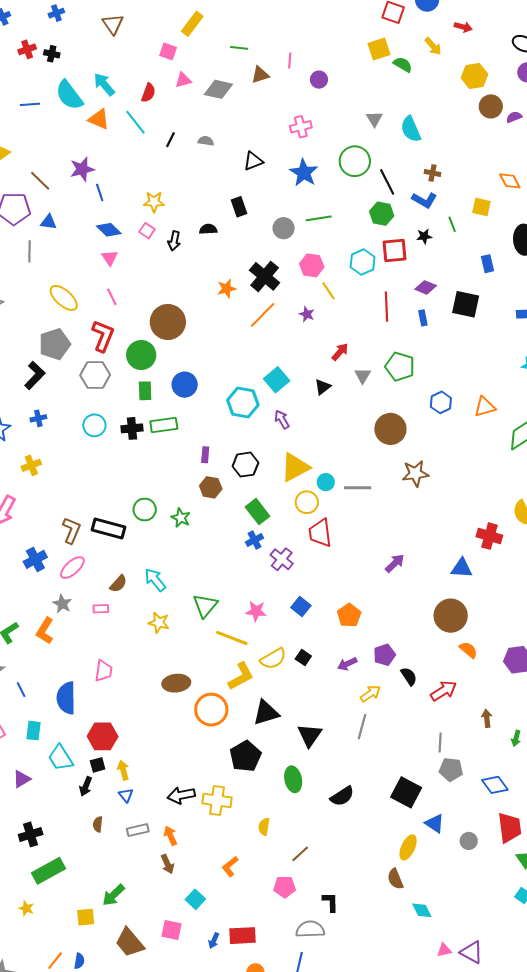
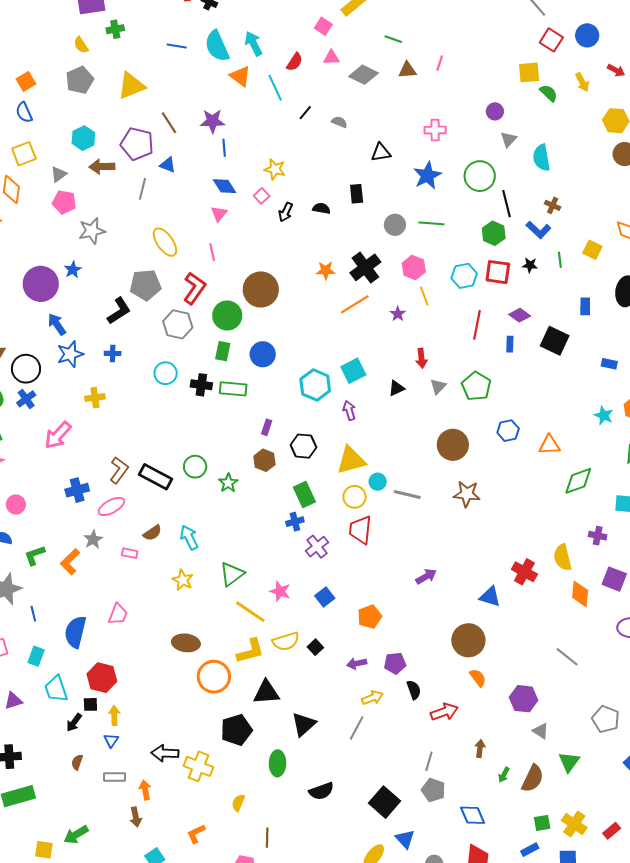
purple circle: (319, 80) -> (495, 111), moved
red arrow: (340, 352) -> (421, 358), turned 120
brown line: (300, 854) -> (267, 838), turned -60

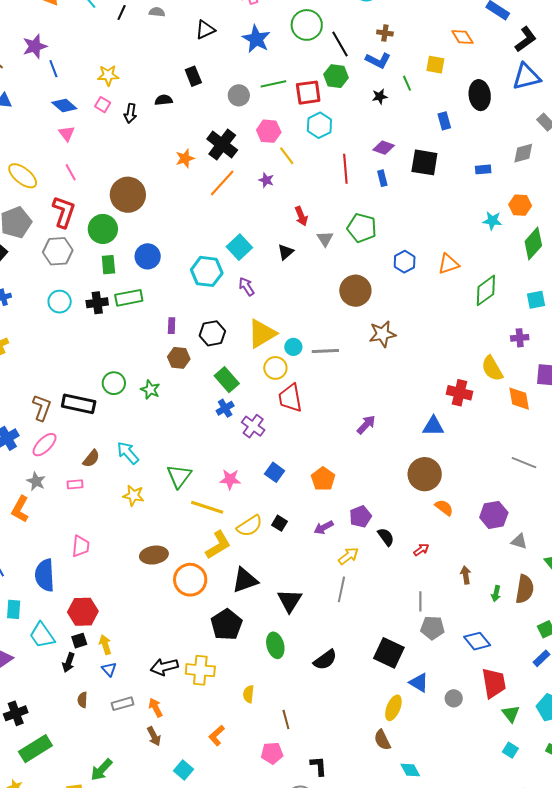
red square: (498, 272) -> (308, 93), moved
red arrow: (444, 712) -> (421, 550), size x0.6

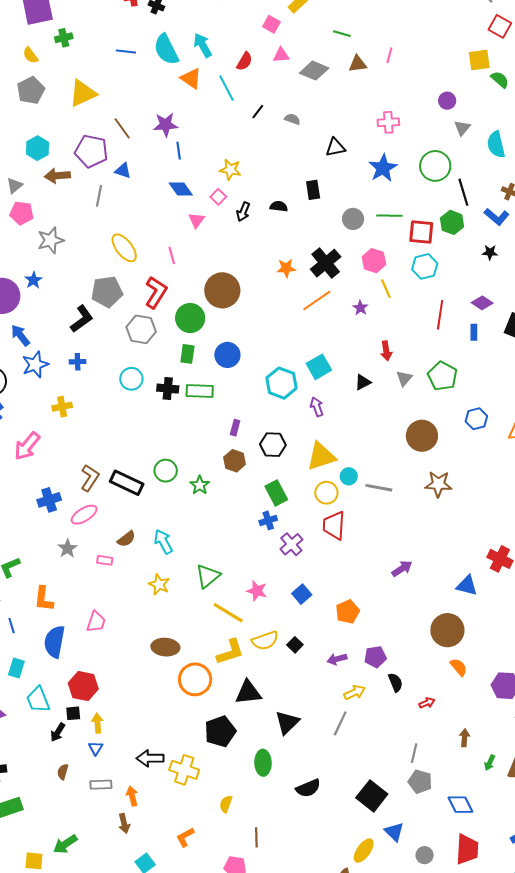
pink triangle: (67, 133) -> (196, 220), moved
orange L-shape: (20, 509) -> (44, 599), moved, turned -36

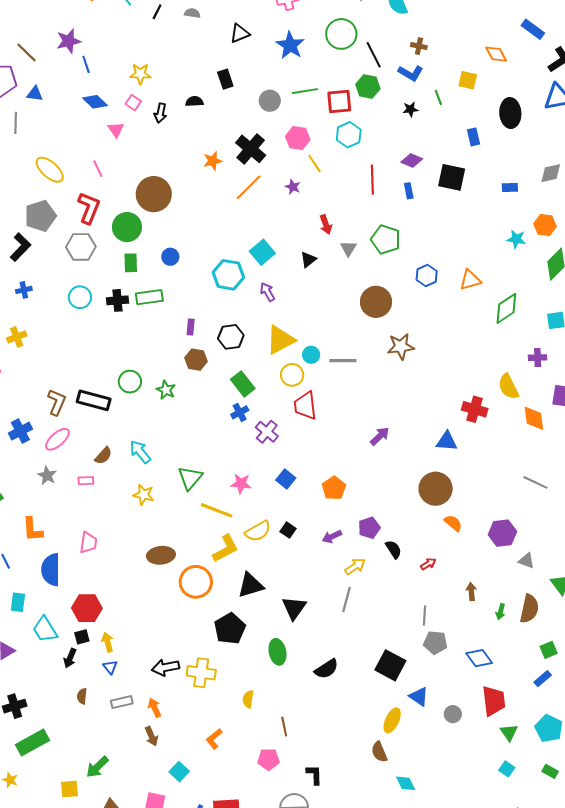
blue circle: (227, 355) -> (170, 257), size x0.7

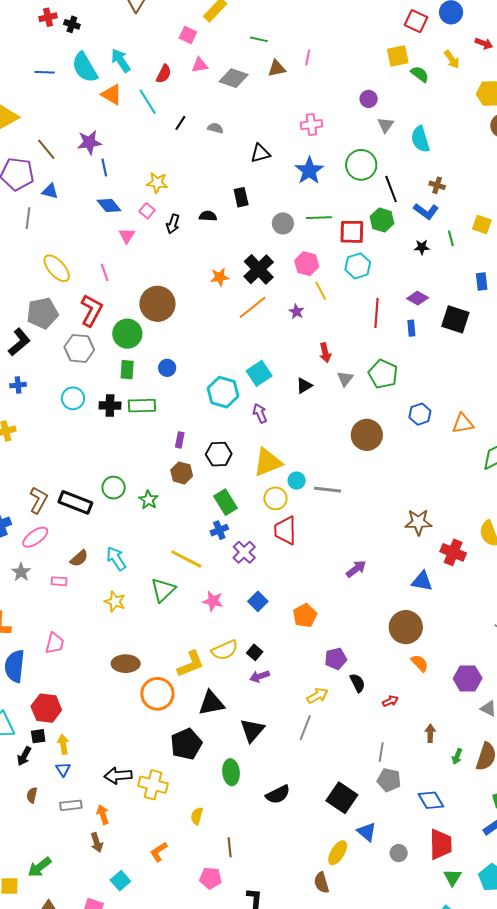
brown star: (401, 347) -> (418, 522), moved
yellow line: (217, 510) -> (186, 559), moved
purple arrow: (332, 537) -> (260, 676), moved

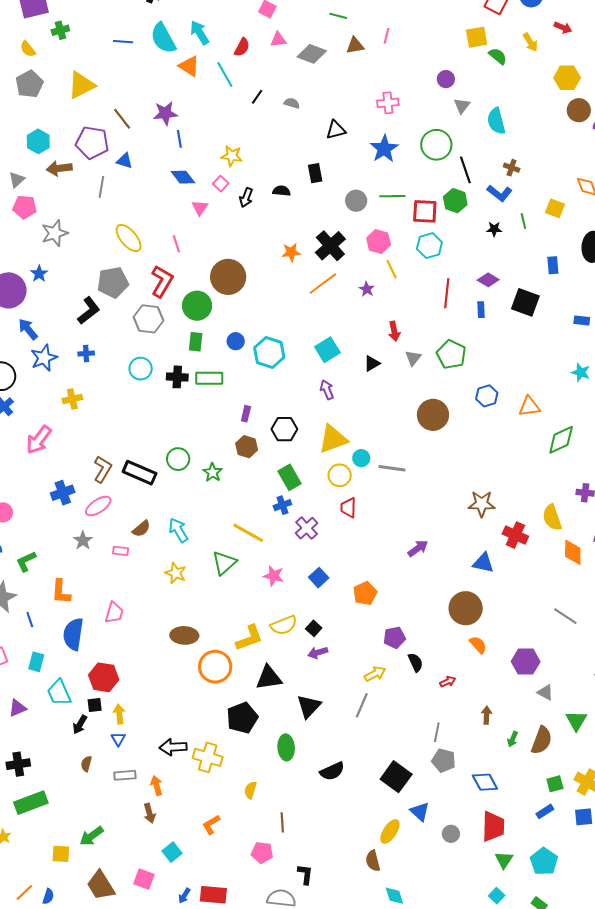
cyan hexagon: (223, 392) -> (269, 353), moved
red trapezoid: (285, 530) -> (348, 508), size x0.7

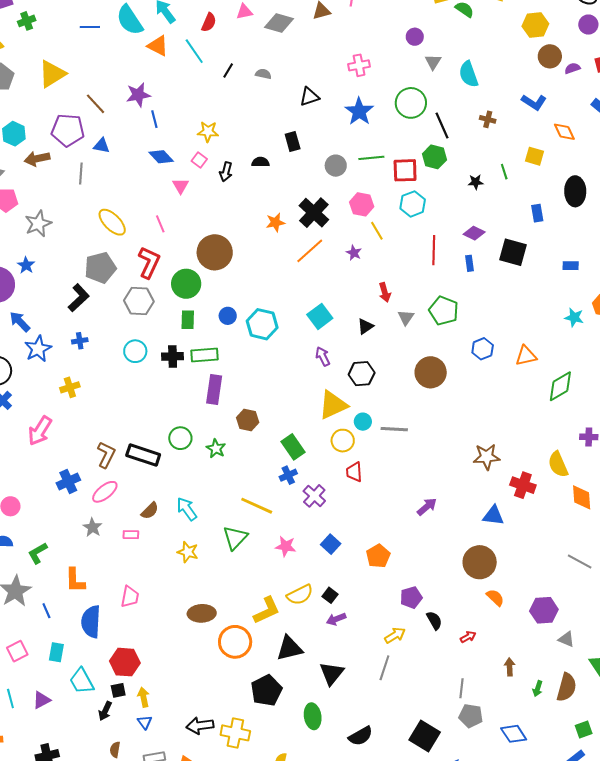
blue L-shape: (500, 193) -> (534, 102), moved
purple rectangle: (246, 414) -> (214, 390), moved, size x1.8
black hexagon: (284, 429) -> (362, 374), moved

